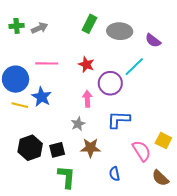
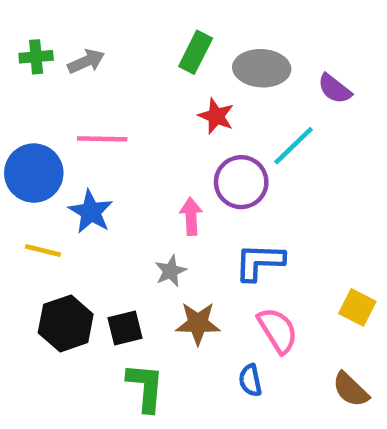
red star: (86, 64) -> (216, 116), moved
yellow line: (20, 105) -> (43, 251), moved
pink semicircle: (142, 151) -> (278, 330), moved

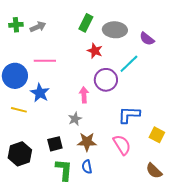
blue L-shape: (259, 262) -> (129, 115), moved
black hexagon: (66, 323) -> (20, 154), moved
blue semicircle: (250, 380) -> (87, 167), moved

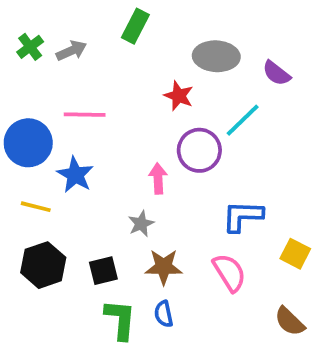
green rectangle: (86, 23) -> (135, 26), moved
green cross: (16, 25) -> (30, 47), turned -32
black hexagon: (20, 154) -> (43, 265), moved

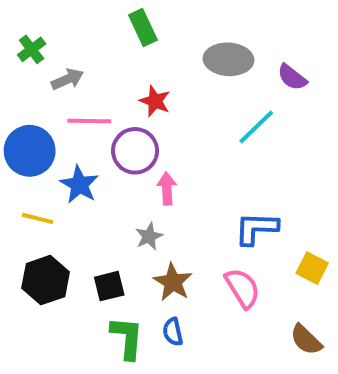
green rectangle: (135, 26) -> (143, 27), turned -52
gray arrow: (71, 51) -> (67, 79), moved
red star: (179, 96) -> (155, 101), moved
purple circle: (199, 150) -> (135, 151), moved
brown star: (164, 267) -> (173, 282), turned 30

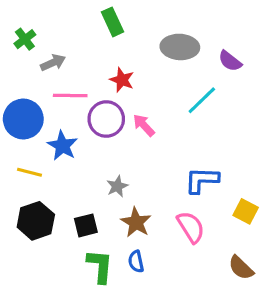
pink arrow: (167, 189) -> (144, 125), moved, turned -40

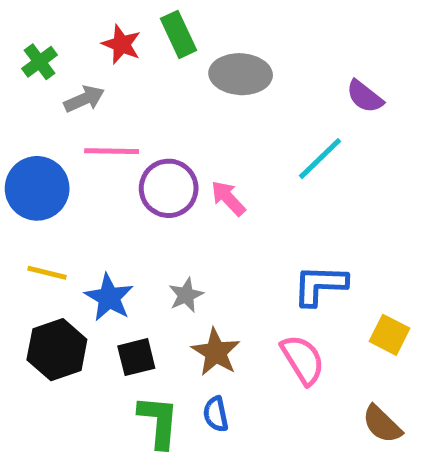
gray ellipse: (180, 47) -> (241, 74), moved
red star: (122, 80) -> (121, 44), moved
blue star: (62, 146) -> (109, 298), moved

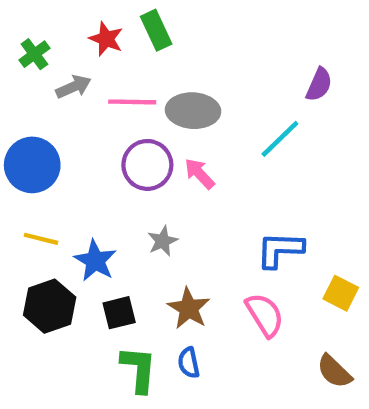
gray ellipse: (241, 74) -> (193, 111), moved
purple semicircle: (365, 96) -> (319, 85), turned -104
pink line: (112, 151) -> (132, 102), moved
gray star: (186, 295) -> (163, 241), moved

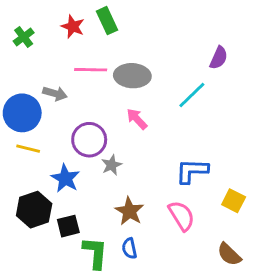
gray arrow: (74, 87) -> (55, 94), moved, turned 40
purple circle: (147, 165) -> (89, 140), moved
yellow line: (41, 239) -> (28, 149), moved
black square: (119, 313) -> (68, 226), moved

